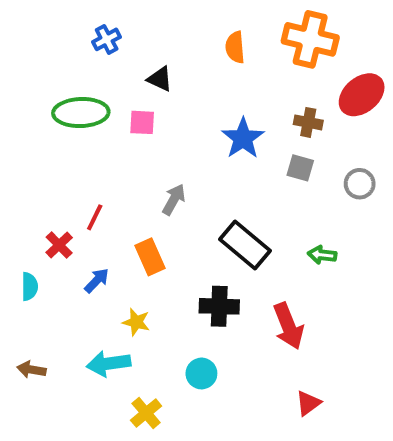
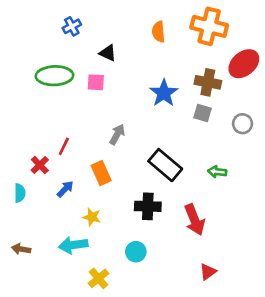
brown cross: (308, 122) -> (208, 82), size x1.4

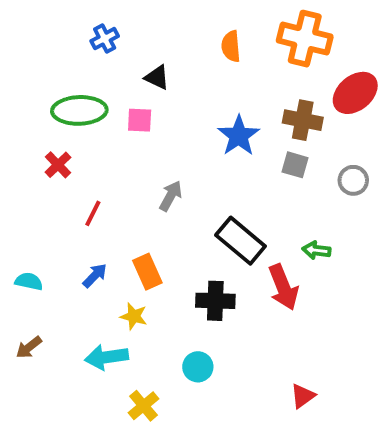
red cross: (40, 165) -> (58, 165), moved
orange rectangle: (101, 173) -> (147, 272), moved
cyan semicircle: (20, 193) -> (29, 281), turned -78
red arrow: (195, 220) -> (283, 287), moved
brown arrow: (21, 249) -> (29, 347), moved, turned -48

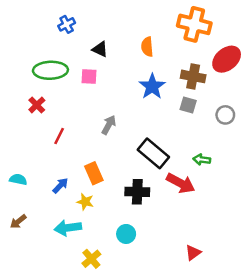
orange semicircle: (231, 46) -> (147, 47), moved
blue arrow: (95, 276) -> (60, 186), moved
red arrow: (283, 287) -> (181, 183), turned -40

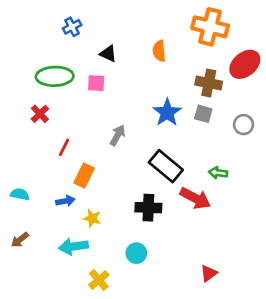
blue star: (152, 86) -> (167, 113), moved
orange rectangle: (94, 173) -> (84, 175), moved, turned 50
blue arrow: (60, 186) -> (65, 201), turned 35

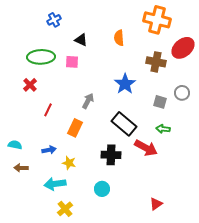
gray square: (203, 114) -> (160, 102), moved
orange rectangle: (84, 175) -> (75, 128), moved
brown arrow: (20, 240) -> (21, 168), moved, turned 40
yellow cross: (99, 280) -> (65, 209), moved

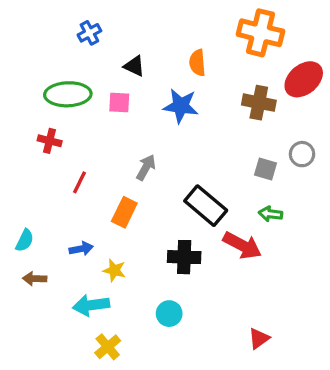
blue star: (125, 84) -> (181, 106), moved, turned -30
red cross: (30, 85) -> (50, 141), turned -32
cyan semicircle: (15, 145) -> (25, 240), turned 104

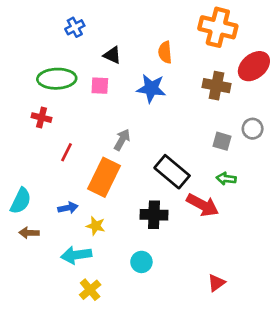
orange rectangle: (124, 212) -> (104, 177), size x1.5
cyan semicircle: (25, 240) -> (21, 201), size x1.4

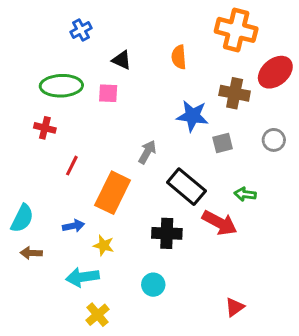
blue star: (151, 88) -> (192, 116), moved
gray arrow: (122, 140) -> (147, 152), moved
gray square: (222, 141) -> (223, 143), moved, turned -30

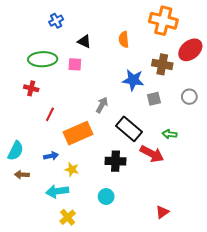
orange rectangle: (113, 193) -> (78, 133), turned 40

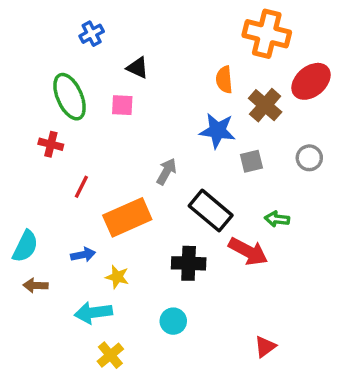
orange semicircle: (124, 39) -> (224, 80), moved
green ellipse: (43, 59) -> (70, 97), turned 68
brown cross: (162, 64) -> (265, 105), turned 30

